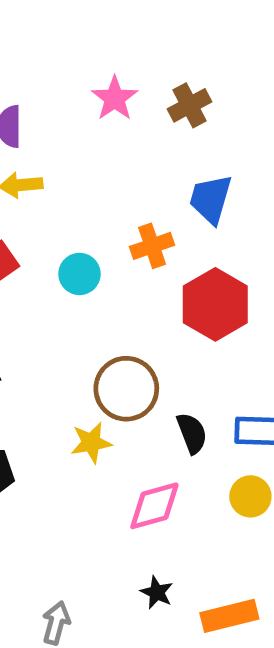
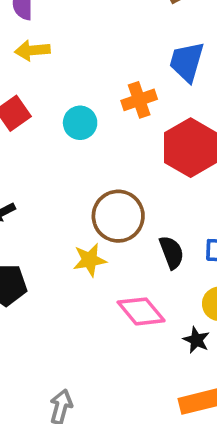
pink diamond: (154, 506) -> (141, 311), turned 66
black star: (157, 592) -> (196, 340), moved

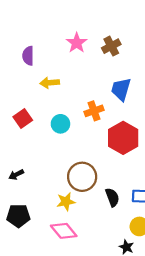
yellow arrow: (32, 50) -> (50, 83), moved
pink diamond: (141, 311) -> (64, 231), moved

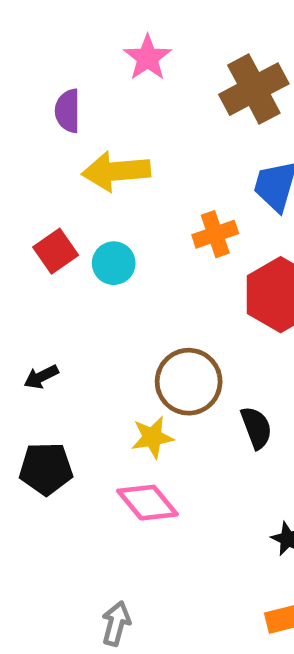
pink star: (77, 43) -> (148, 58), moved
brown cross: (111, 46) -> (254, 89), size x1.5
yellow arrow: (50, 83) -> (116, 171), size x1.5
cyan circle: (60, 124) -> (114, 263), moved

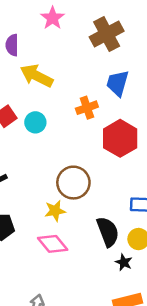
yellow arrow: (116, 171) -> (37, 76), turned 32
black semicircle: (256, 428) -> (108, 232), moved, size x1.4

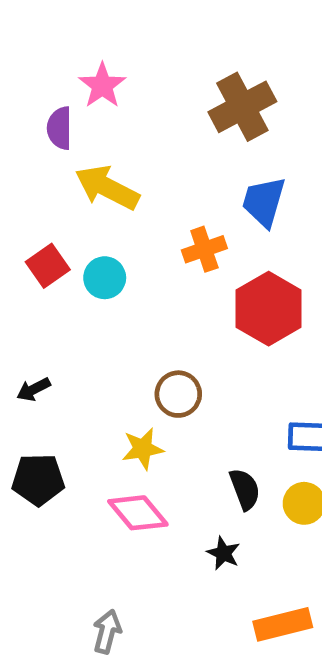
pink star: (53, 18) -> (102, 85), moved
brown circle: (73, 183) -> (178, 394), size x0.7
black semicircle: (108, 232) -> (245, 489), size x0.7
black star: (124, 262) -> (223, 553), moved

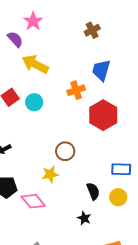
brown cross: (242, 107) -> (92, 30), size x0.6
purple semicircle: (60, 128) -> (15, 39), turned 138
pink diamond: (138, 513) -> (33, 201), moved

